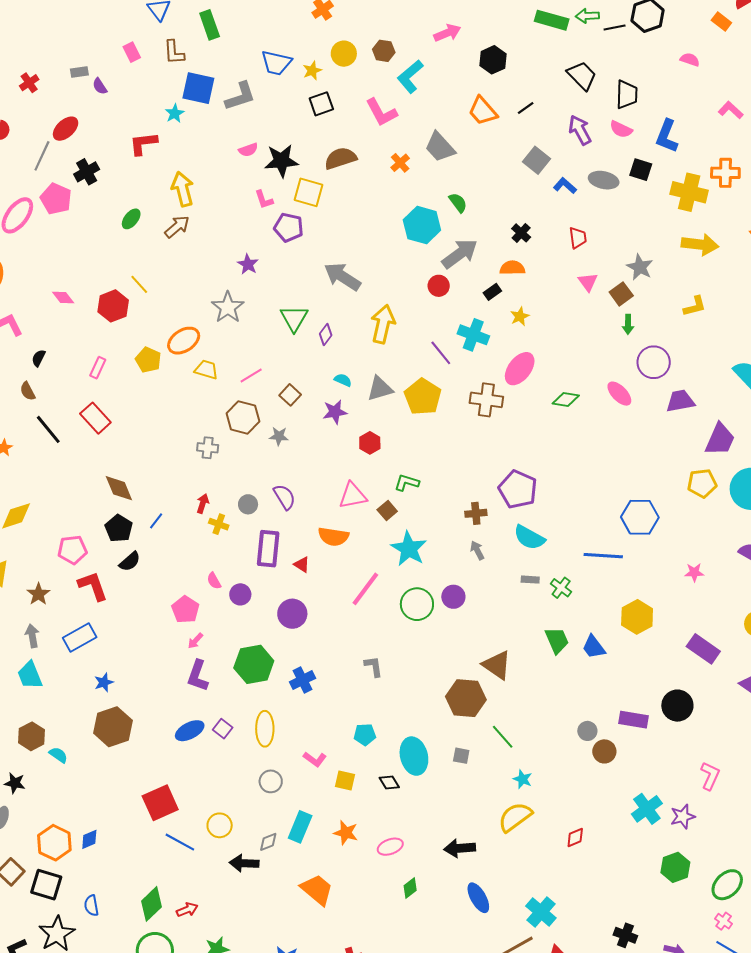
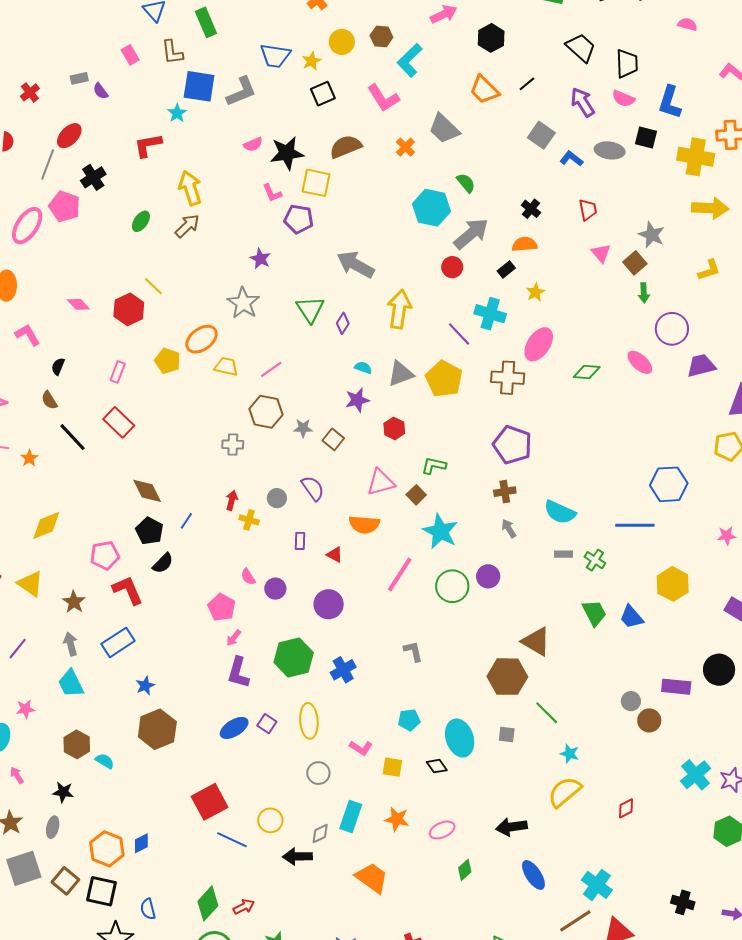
brown square: (290, 395) -> (333, 439), moved
purple pentagon: (518, 489) -> (512, 445), moved
purple rectangle: (268, 549) -> (300, 541), size x0.5

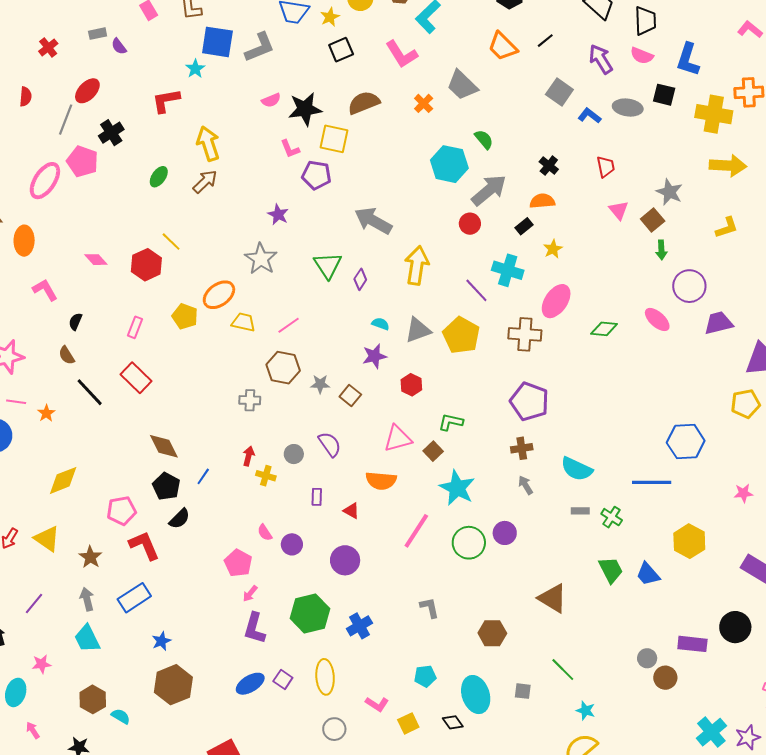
brown hexagon: (507, 677) -> (492, 633), moved, size x0.7
yellow square: (392, 767) -> (408, 723), turned -35

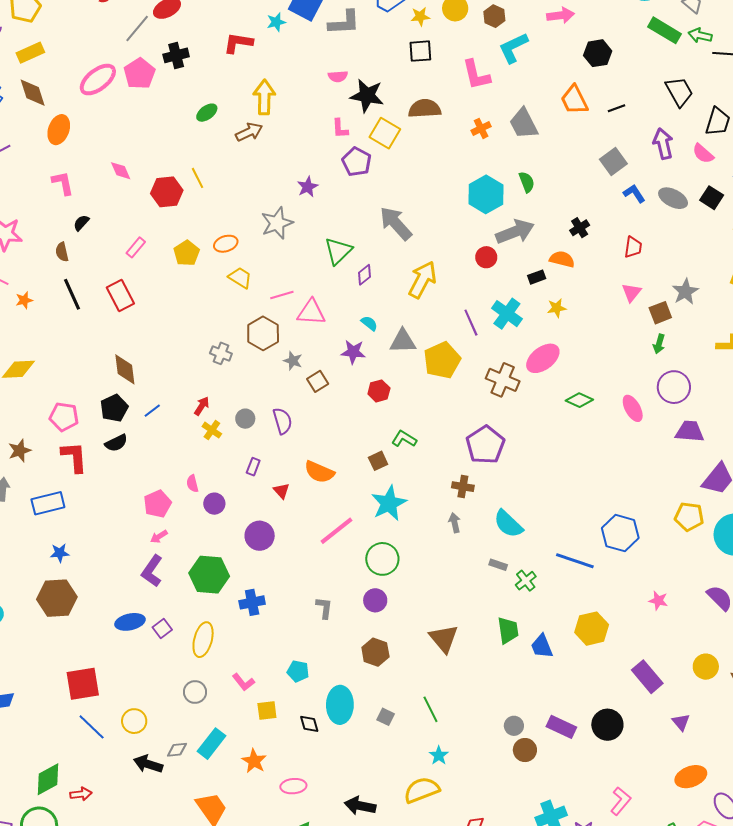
orange ellipse: (219, 295) -> (226, 244), size x0.7
pink triangle: (398, 439) -> (311, 312), moved
purple circle: (505, 533) -> (375, 600), moved

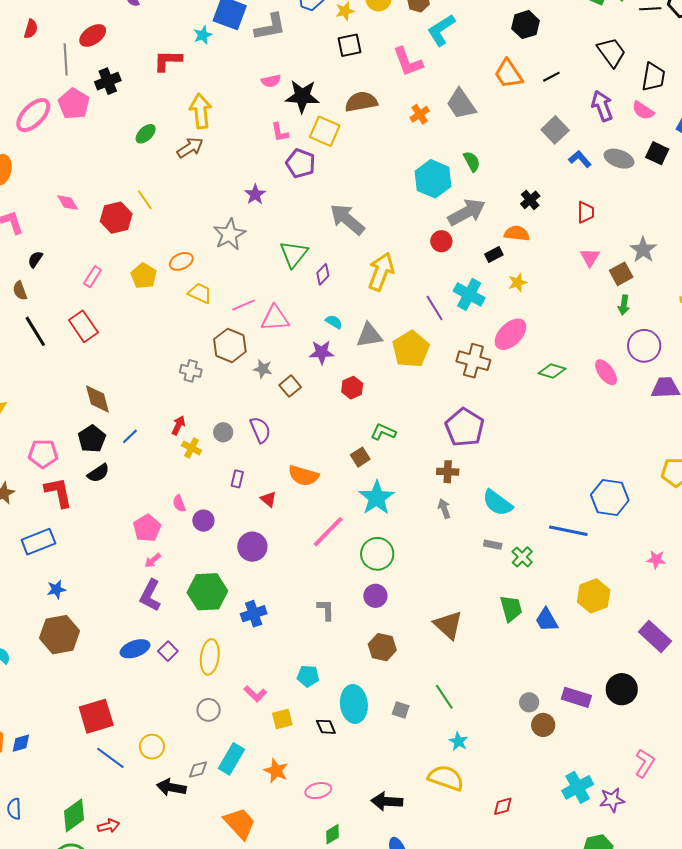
gray line: (137, 28) -> (66, 59), turned -36
yellow semicircle: (422, 790) -> (446, 778), turned 48

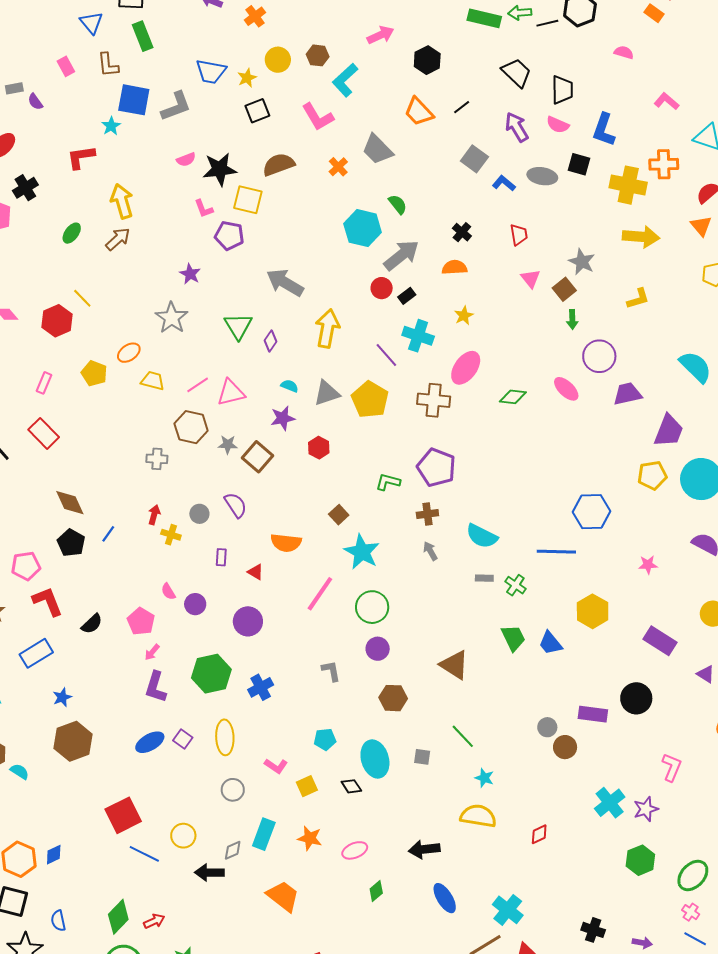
black rectangle: (494, 254) -> (407, 296), moved
brown square: (290, 386) -> (257, 457), size x1.4
green L-shape: (383, 432) -> (388, 482), moved
black semicircle: (98, 473) -> (92, 624), moved

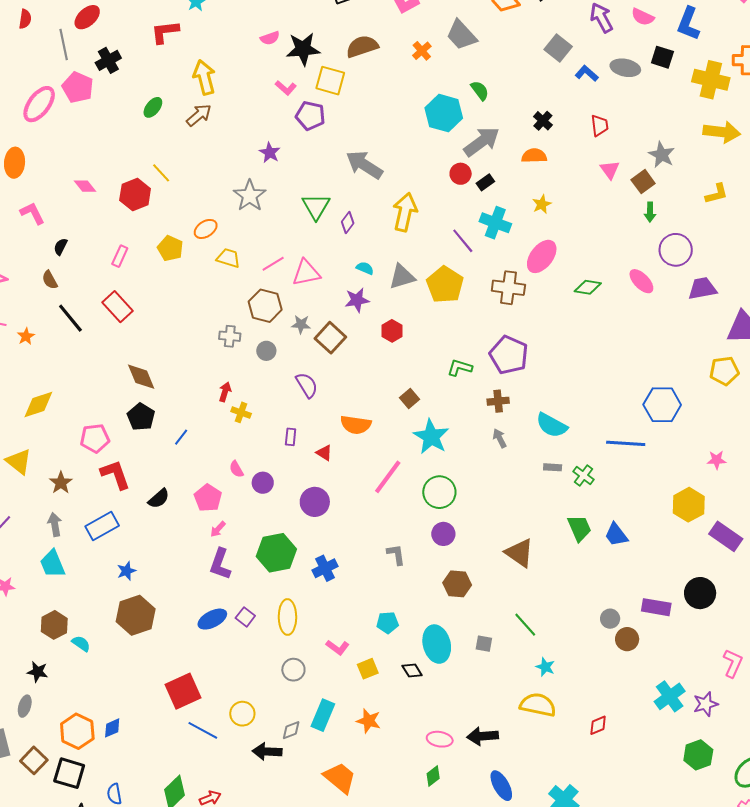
pink L-shape: (204, 209) -> (286, 88), turned -30
gray circle: (199, 514) -> (266, 351), moved
blue line: (108, 534) -> (181, 437), moved
yellow hexagon: (593, 611) -> (689, 505), moved
pink ellipse: (355, 850) -> (440, 739), moved, turned 30

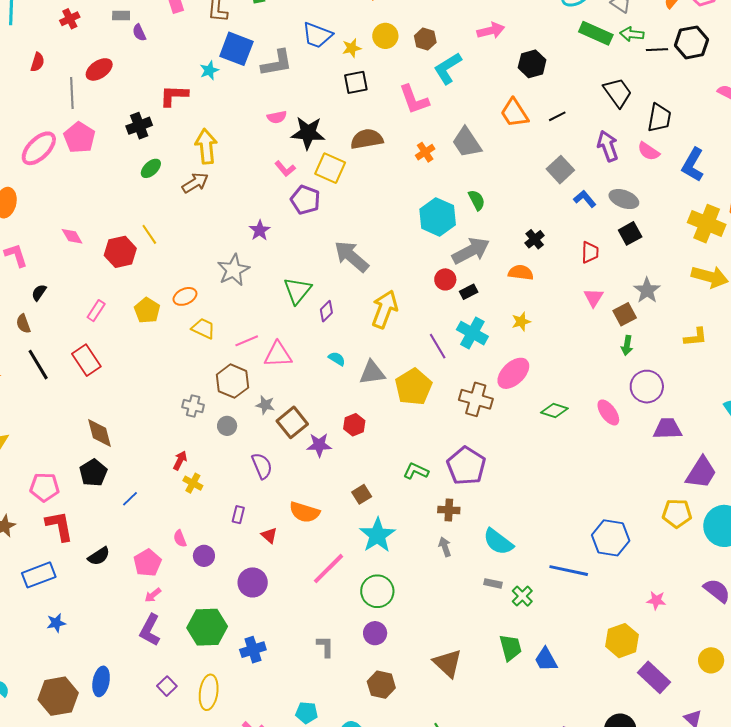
black square: (662, 57) -> (630, 233), moved, turned 35
black cross: (108, 60) -> (139, 126), moved
purple star: (357, 300) -> (319, 445), moved
brown hexagon: (136, 615) -> (58, 696), moved
blue ellipse: (212, 619) -> (101, 681), moved, turned -60

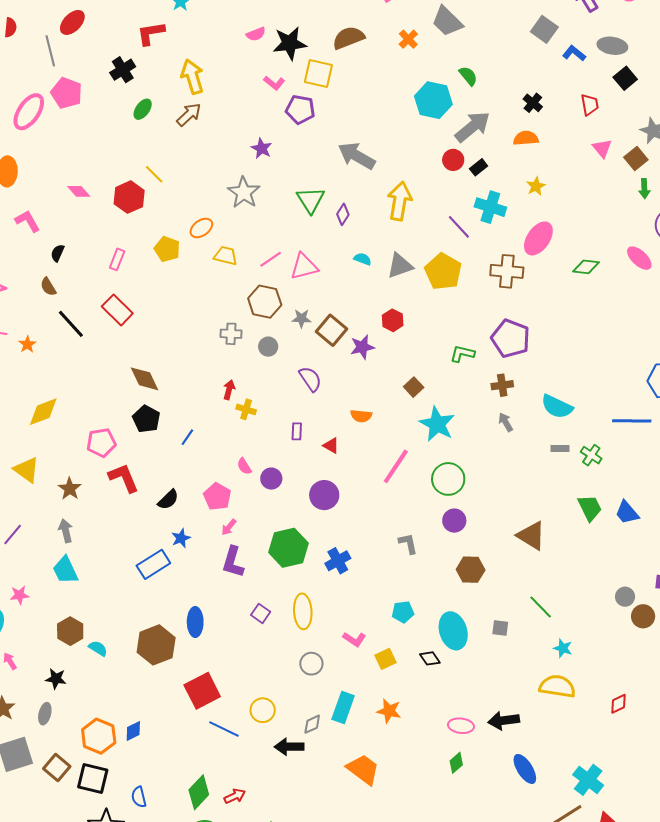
orange semicircle: (304, 512) -> (361, 416), size x0.7
blue rectangle: (39, 575) -> (153, 564), moved
blue star: (56, 623) -> (181, 538), moved

